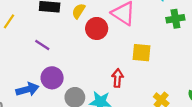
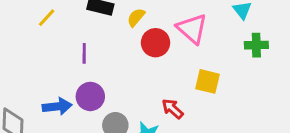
purple line: (42, 45) -> (84, 53), turned 49
red arrow: (118, 78) -> (173, 109), turned -60

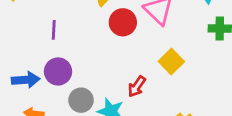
yellow square: (207, 81) -> (171, 62), turned 30
red arrow: (173, 109) -> (137, 87), turned -100

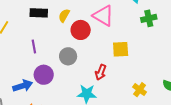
yellow square: (171, 62) -> (121, 49), turned -36
gray circle: (81, 100) -> (68, 56), moved

